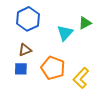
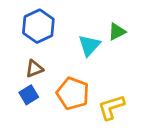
blue square: (21, 69) -> (29, 95), turned -32
yellow L-shape: (81, 78) -> (111, 107), turned 30

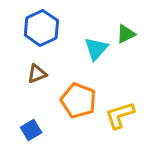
blue square: (29, 95) -> (31, 130), moved

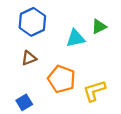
cyan triangle: (96, 49) -> (76, 38), turned 36

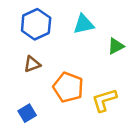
green triangle: (99, 27) -> (116, 46), moved
cyan triangle: (76, 38) -> (84, 24), moved

